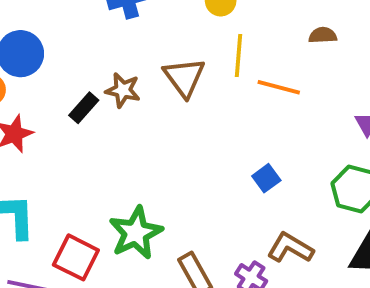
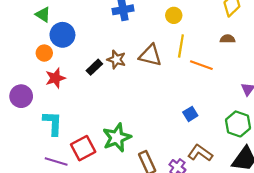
brown triangle: (184, 77) -> (150, 55), turned -45
red square: (76, 257) -> (83, 148), turned 30

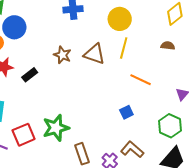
yellow circle: (174, 15) -> (120, 19), size x1.5
orange line: (201, 65) -> (141, 80), moved
black rectangle: (94, 67) -> (30, 75), moved

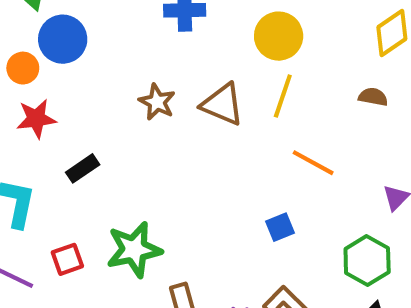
black rectangle: (30, 75) -> (83, 168), moved
red square: (24, 135) -> (67, 259), size x0.7

